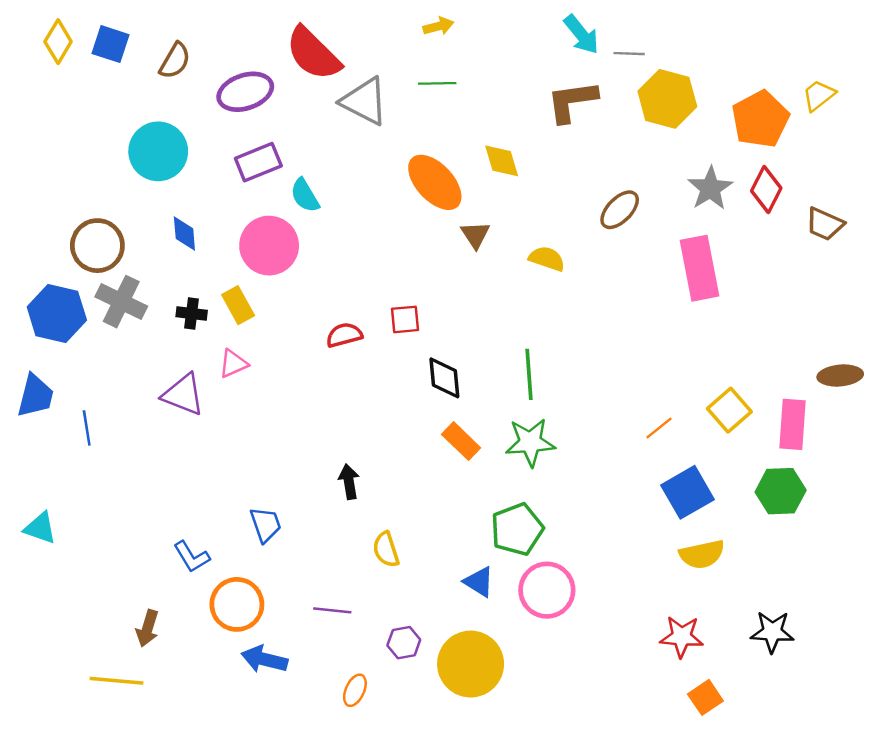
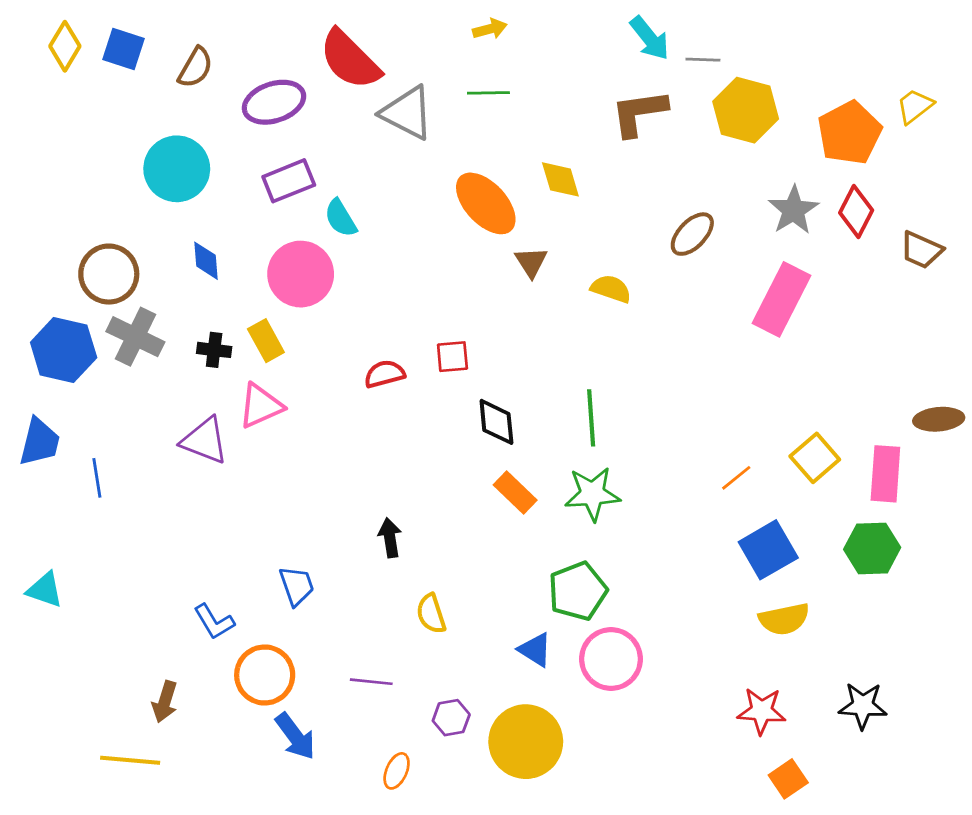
pink rectangle: (699, 268) -> (782, 299), turned 38
pink triangle: (233, 364) -> (261, 406), size x1.4
blue arrow: (264, 659) -> (295, 736), turned -141

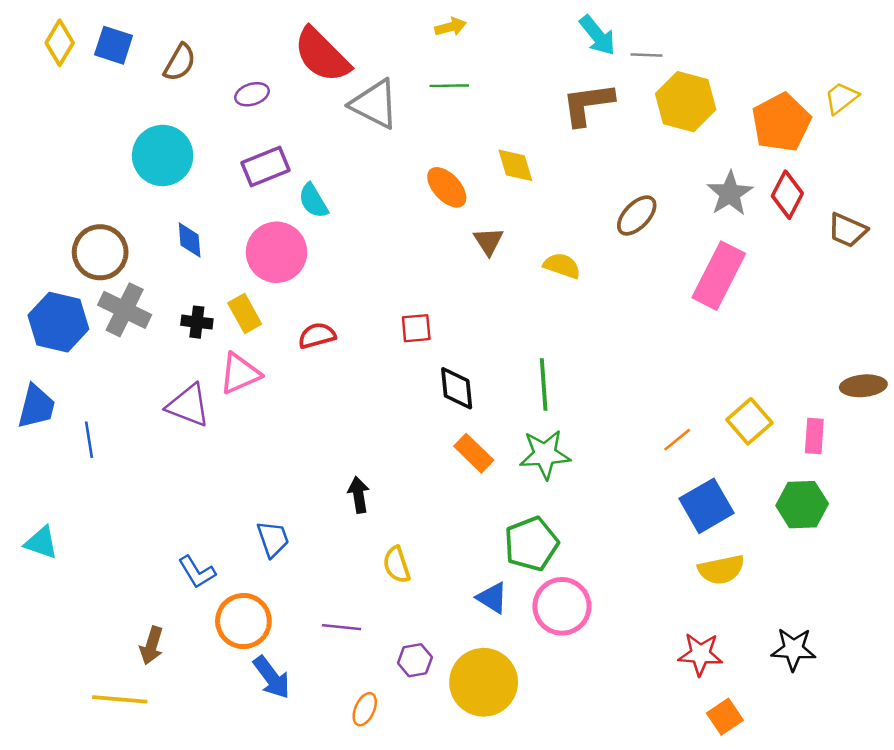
purple ellipse: (274, 102) -> (252, 94), size x0.6
orange ellipse: (486, 203) -> (447, 187), size x0.7
red semicircle: (385, 374) -> (317, 336), moved
pink rectangle: (885, 474) -> (814, 436), size x0.7

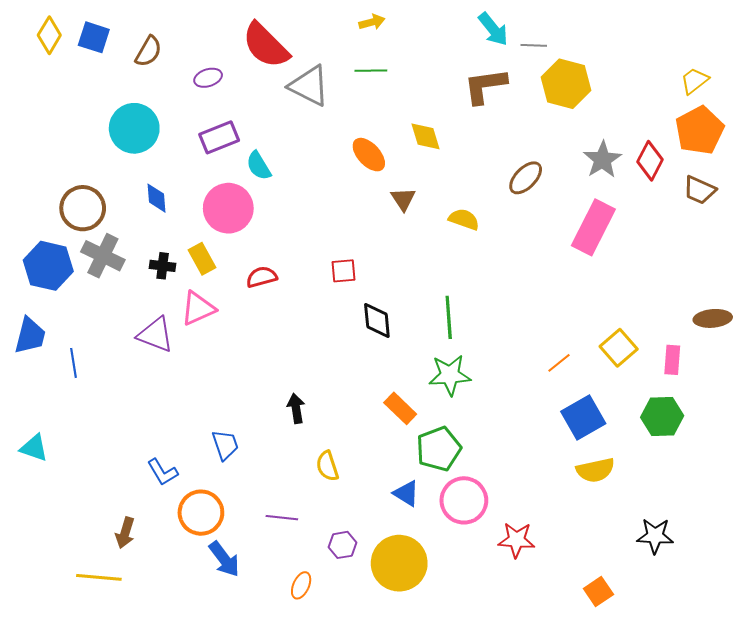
orange pentagon: (781, 122) -> (700, 130), moved
orange rectangle: (474, 453) -> (400, 408), moved
red star: (700, 654) -> (516, 540), moved

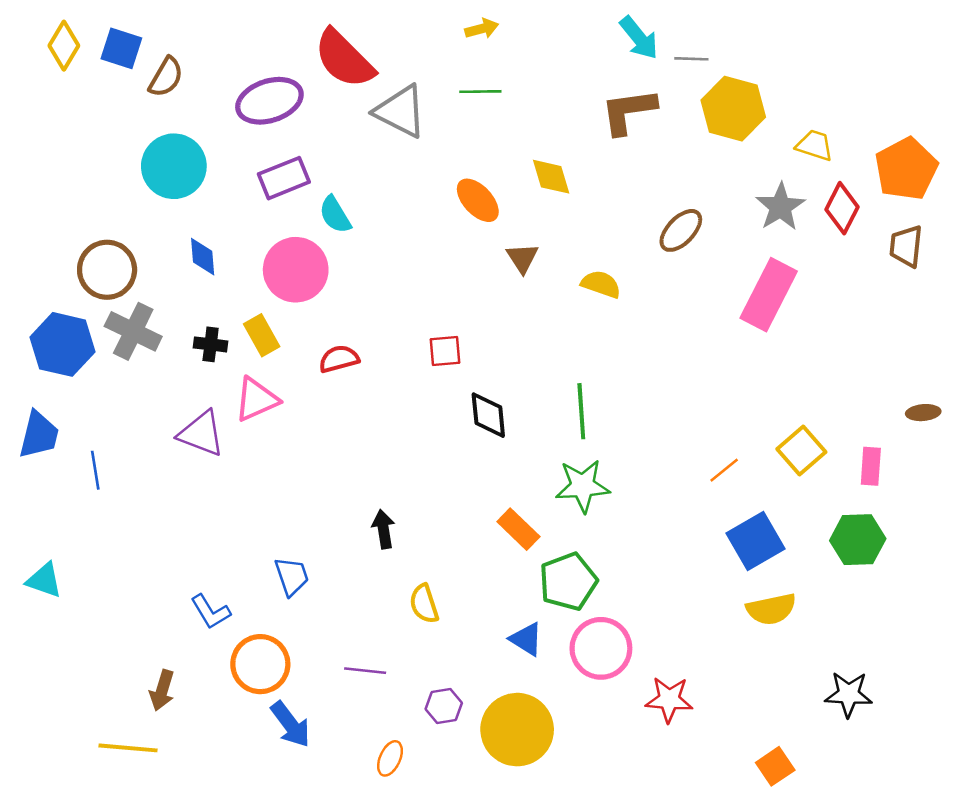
brown semicircle: (148, 51) -> (166, 77), moved
purple ellipse: (208, 78) -> (269, 101), size x1.8
yellow trapezoid: (694, 81) -> (814, 145), moved, turned 56
brown trapezoid: (700, 190) -> (906, 246), turned 72
brown ellipse: (713, 318) -> (923, 413), size x0.7

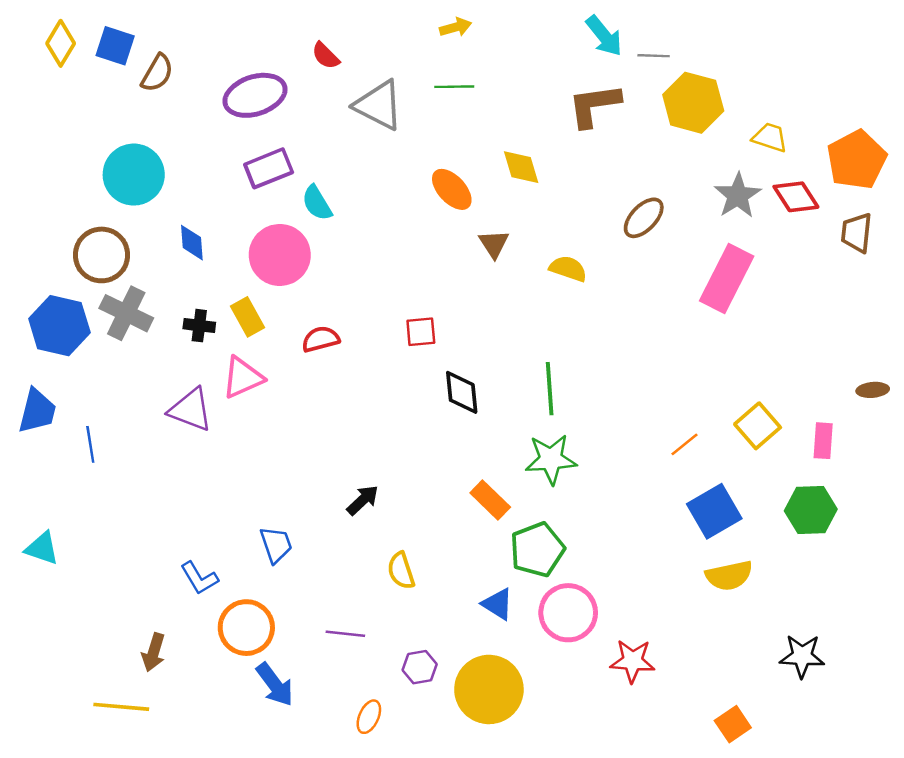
red semicircle: (344, 59) -> (326, 56), size x0.5
cyan circle: (174, 166) -> (134, 175), moved
red diamond: (842, 208) -> (796, 197), turned -60
black arrow: (383, 529) -> (363, 500), turned 56

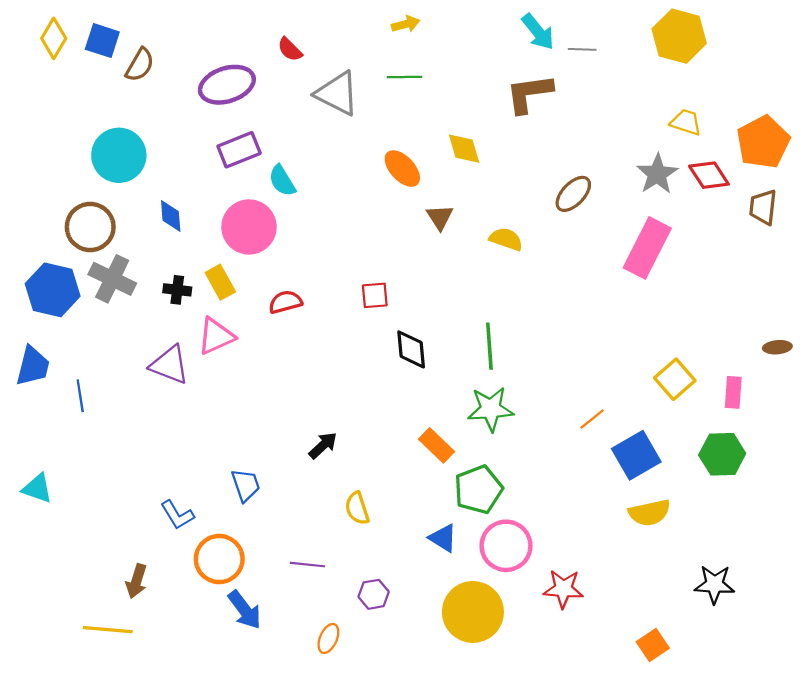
yellow hexagon: (693, 103) -> (679, 36), moved
orange line: (685, 444) -> (592, 419), moved
yellow circle: (489, 689) -> (473, 612), moved

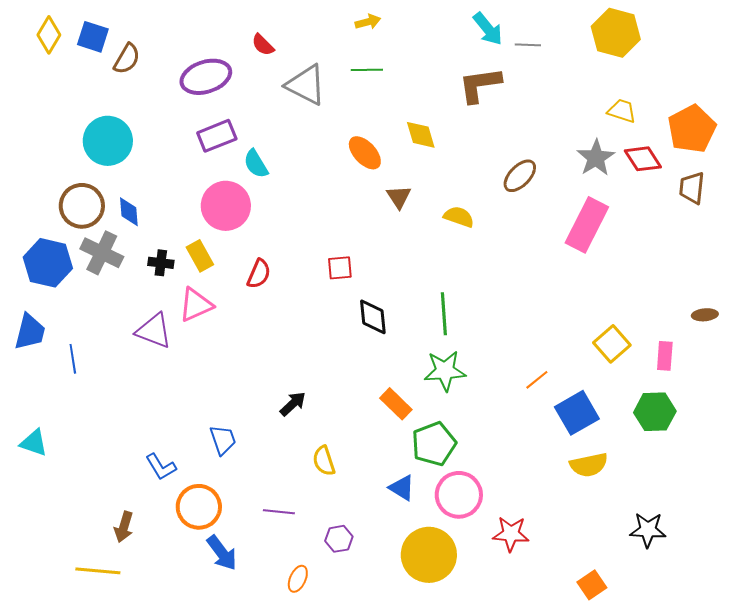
blue diamond: (171, 216) -> (129, 212), moved
red semicircle: (285, 302) -> (259, 274), turned 128

